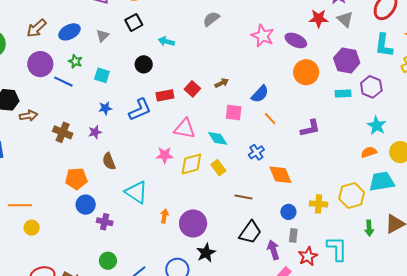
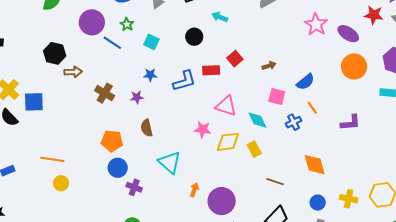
red square: (192, 89) -> (235, 59), moved
blue cross: (256, 152) -> (294, 122), moved

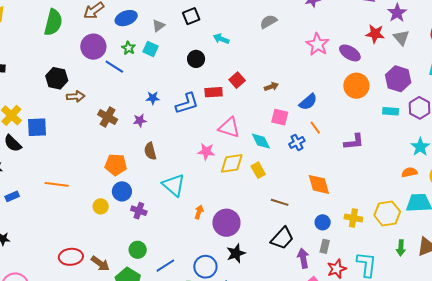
cyan square: (151, 42) -> (151, 49), moved
yellow circle: (61, 183) -> (101, 206), moved

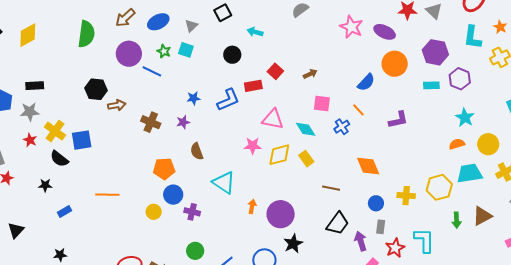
blue semicircle: (308, 102) -> (366, 82), moved

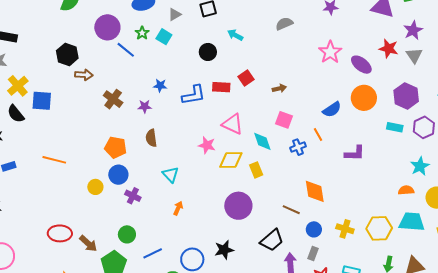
cyan triangle: (224, 183) -> (171, 175), size x0.7
brown line: (331, 188) -> (291, 210), moved
orange arrow: (252, 207) -> (178, 208), moved
purple circle: (281, 214) -> (238, 206), moved

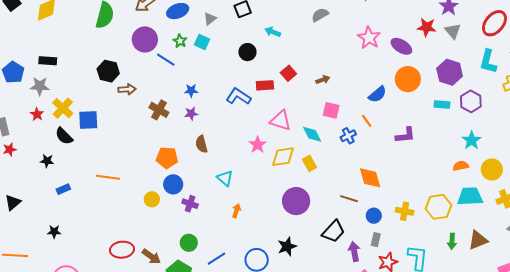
blue star: (160, 86) -> (191, 91), moved
blue L-shape: (194, 95) -> (238, 96), turned -130
pink star: (207, 145) -> (258, 145), turned 30

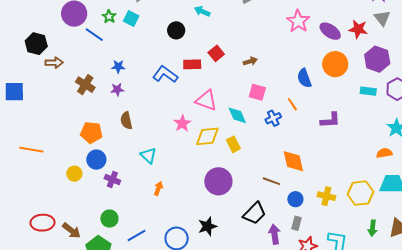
red star: (427, 27) -> (358, 29), moved
blue semicircle: (377, 94) -> (304, 78), turned 108

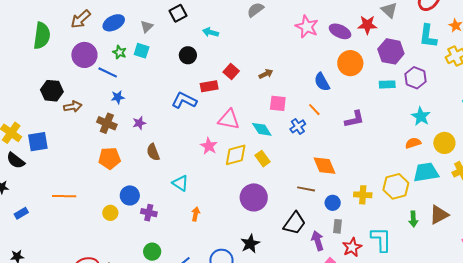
blue star: (118, 67) -> (118, 97), moved
orange pentagon: (91, 133) -> (110, 158), moved

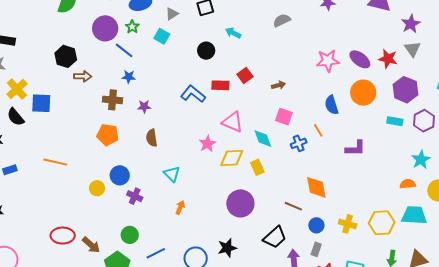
pink star: (307, 27) -> (328, 61), moved, turned 30
green star: (120, 52) -> (132, 27), moved
brown cross: (107, 123) -> (113, 100), turned -30

